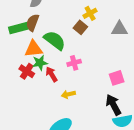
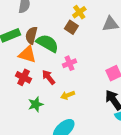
brown semicircle: (33, 23) -> (31, 35), moved
orange triangle: (33, 49) -> (27, 54), turned 30
green star: (40, 63) -> (36, 104), moved

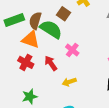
brown square: (71, 27) -> (64, 14), moved
pink cross: (69, 63) -> (72, 50), turned -32
green star: (36, 104) -> (30, 97), moved

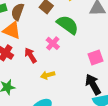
green semicircle: (51, 29) -> (68, 25), moved

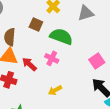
red arrow: (31, 55) -> (29, 64), moved

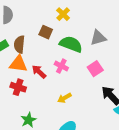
gray triangle: (86, 13) -> (98, 38), moved
pink square: (97, 61) -> (95, 69), moved

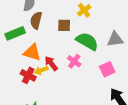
brown square: (46, 32) -> (64, 25), turned -32
brown semicircle: (19, 44) -> (36, 20), moved
yellow arrow: (64, 98) -> (41, 70), moved

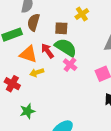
green semicircle: (87, 41) -> (66, 47), moved
red arrow: (51, 63) -> (48, 51), moved
red cross: (28, 75) -> (12, 84), moved

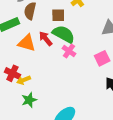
yellow arrow: (37, 72) -> (24, 80), moved

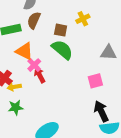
red arrow: (46, 39) -> (40, 75), moved
pink cross: (69, 51) -> (34, 65), moved

